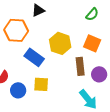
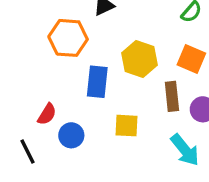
blue rectangle: (34, 57) -> (97, 82), turned 60
yellow square: (41, 84) -> (126, 126), moved

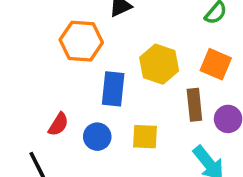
blue circle: (71, 135) -> (97, 137), moved

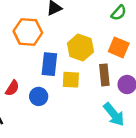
yellow square: (145, 137) -> (71, 80), moved

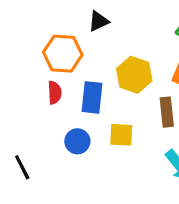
yellow square: (71, 80) -> (121, 135), moved
red semicircle: (12, 88) -> (55, 93), moved, turned -35

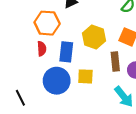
blue circle: (77, 141) -> (57, 81), size x1.6

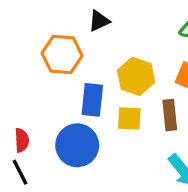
red semicircle: (42, 49) -> (22, 140), moved
yellow square: (85, 76) -> (129, 118), moved

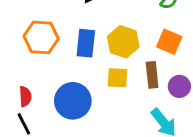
orange hexagon: (62, 54) -> (41, 37), moved
blue rectangle: (92, 100) -> (86, 43), moved

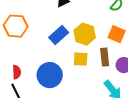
orange hexagon: (41, 37) -> (16, 26), moved
blue rectangle: (86, 43) -> (59, 35), turned 42

